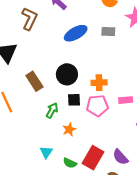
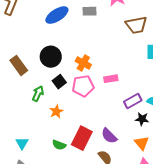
orange cross: (99, 83) -> (83, 63), turned 35
black square: (74, 100) -> (59, 82), turned -32
cyan triangle: (46, 152) -> (22, 143), moved

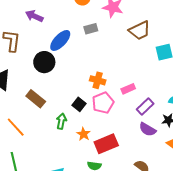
black circle: (51, 57) -> (44, 62), moved
purple rectangle: (133, 101) -> (145, 107), moved
purple semicircle: (109, 136) -> (148, 129), moved
red rectangle: (82, 138) -> (106, 144), moved, turned 55

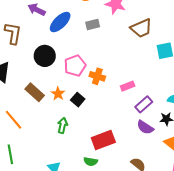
blue ellipse: (60, 40) -> (60, 22), moved
pink pentagon: (103, 103) -> (75, 66), moved
green arrow: (61, 121) -> (62, 125), moved
orange star: (83, 134) -> (58, 94), moved

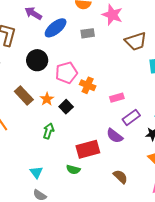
purple semicircle: (145, 127) -> (115, 136), moved

